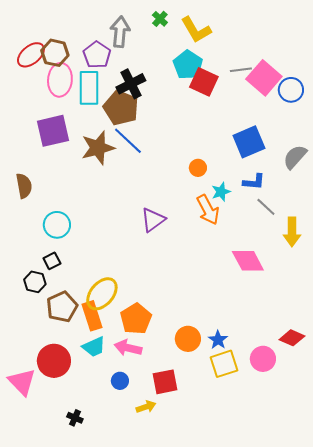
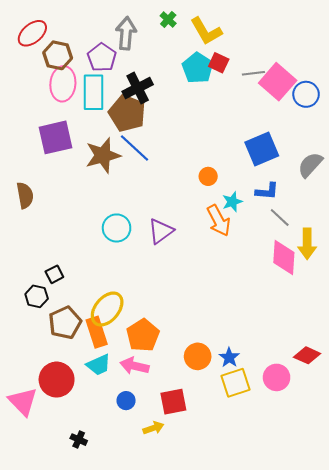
red ellipse: (31, 55) -> (32, 33), moved
red square: (204, 82) -> (219, 63), moved, size x0.7
cyan circle: (57, 225) -> (117, 228), moved
pink diamond: (248, 261) -> (284, 257), moved, turned 32

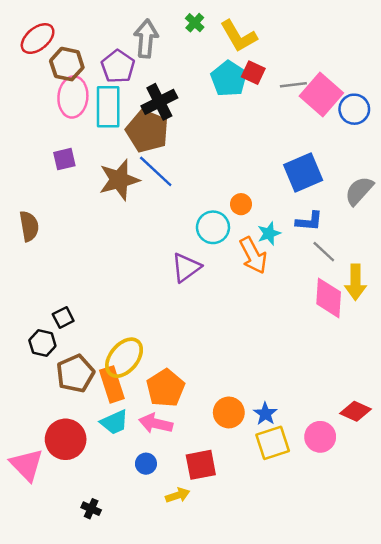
purple square: (56, 137) -> (64, 159), size x0.6
cyan circle: (117, 228) -> (213, 227), moved

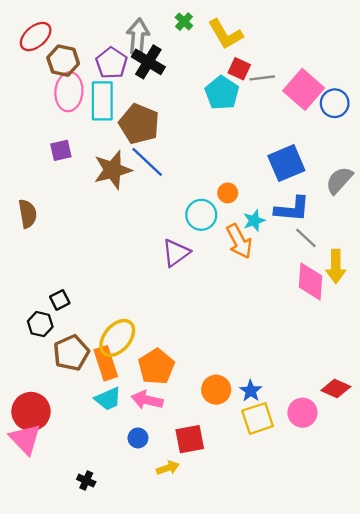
cyan pentagon: (229, 79) -> (222, 93), moved
gray line: (293, 85) -> (262, 78), moved
black cross: (159, 102) -> (148, 62), moved, turned -32
blue L-shape: (309, 221) -> (292, 209), size x1.4
red circle: (66, 439) -> (31, 412), moved

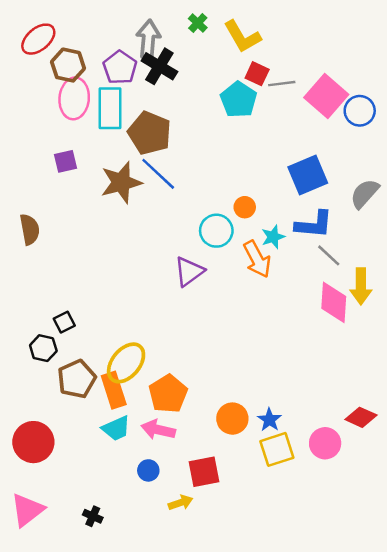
pink triangle: (25, 439) -> (27, 510), moved, turned 36

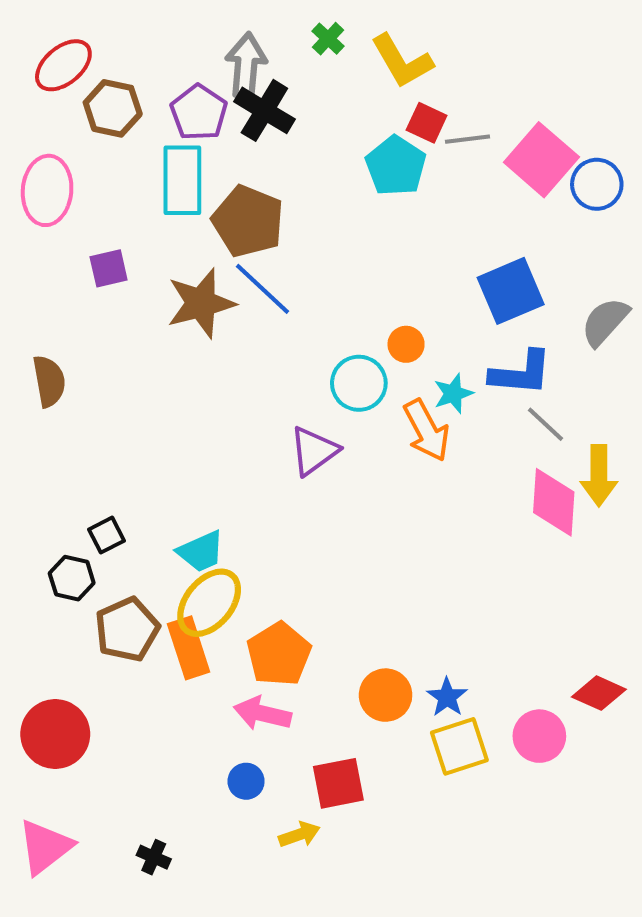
pink ellipse: (74, 98) -> (47, 190), moved
cyan trapezoid: (116, 428) -> (201, 551), moved

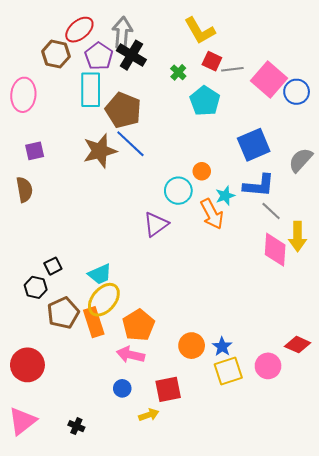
green cross: (328, 39) -> (178, 72), moved
red ellipse: (63, 65) -> (79, 30), moved
cyan pentagon: (396, 166) -> (205, 101), moved
purple square: (109, 268) -> (35, 151), moved

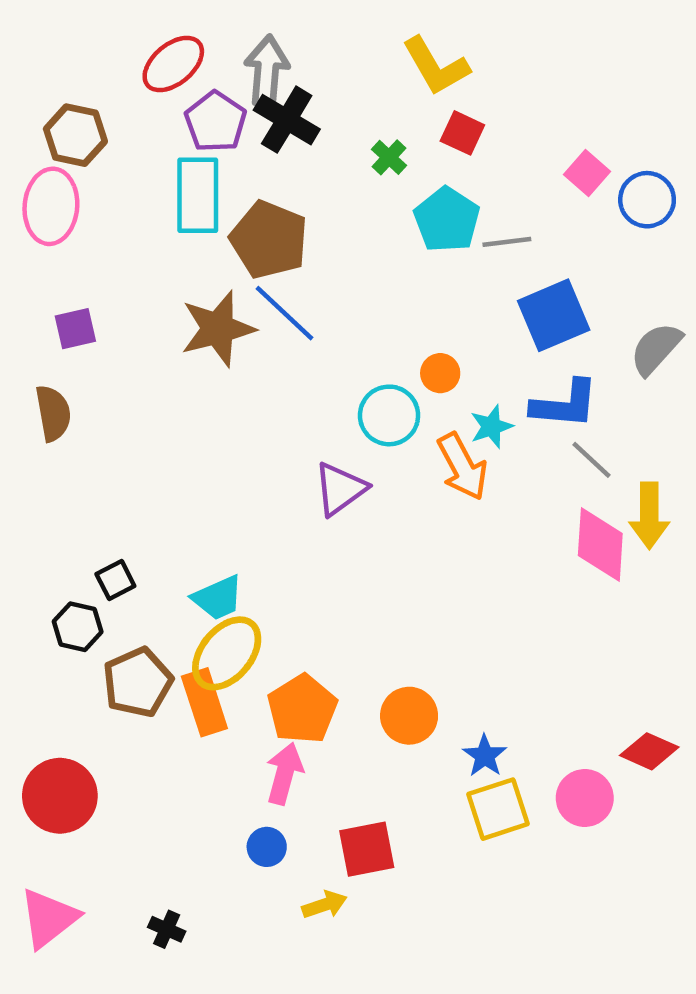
brown hexagon: (56, 54) -> (75, 135), moved
gray line: (232, 69) -> (507, 242), moved
pink square: (269, 80) -> (587, 173), size x0.6
orange circle: (192, 346) -> (409, 716), moved
pink arrow: (130, 355) -> (284, 774), turned 92

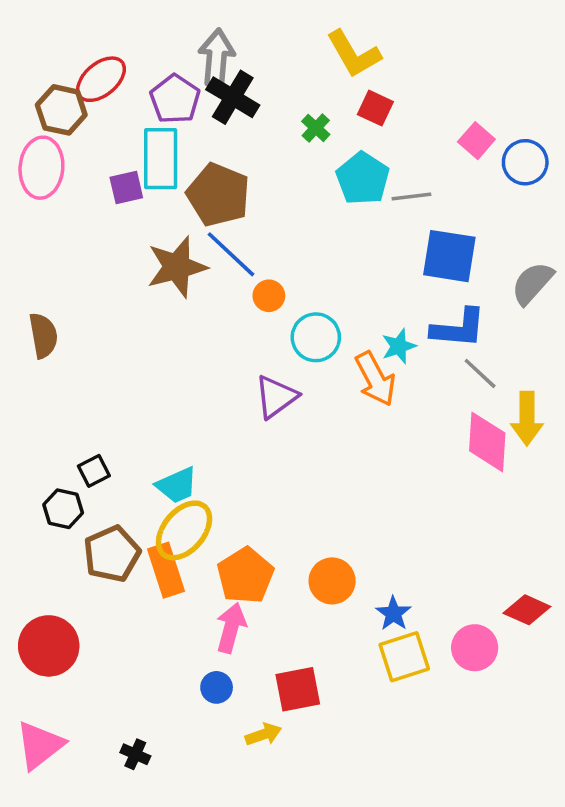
red ellipse: (173, 64) -> (101, 79), moved
blue square: (554, 315) -> (449, 256), turned 32
purple square: (75, 329) -> (126, 188), moved
orange circle: (440, 373) -> (269, 296), moved

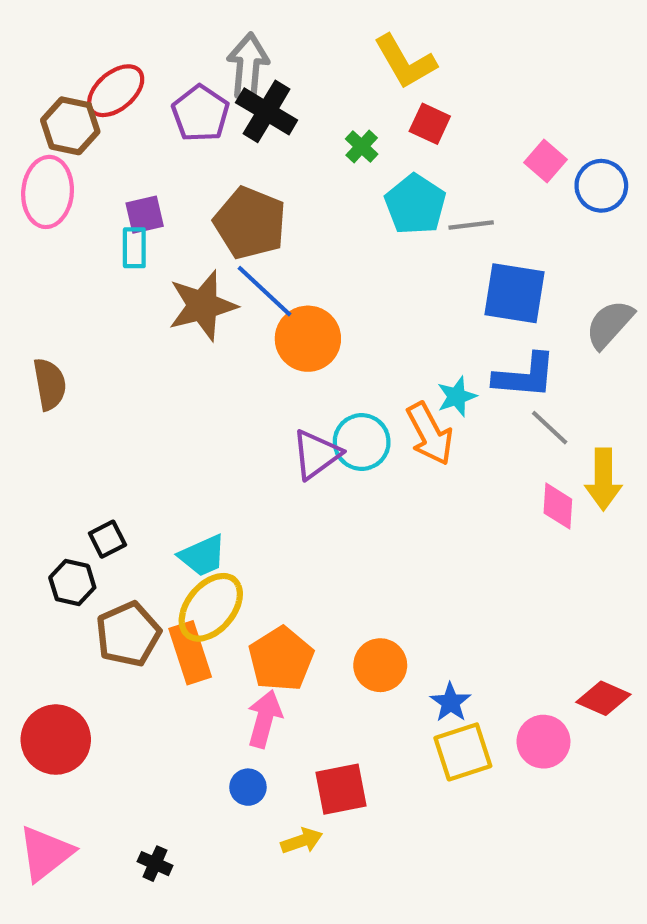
cyan rectangle: (161, 159) -> (134, 248), moved, size x0.6
orange circle: (269, 296) -> (308, 339), size x1.8
cyan circle: (316, 337) -> (362, 442), moved
pink diamond: (487, 442) -> (558, 506), size x0.7

